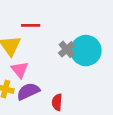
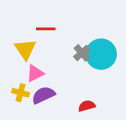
pink triangle: (20, 70) -> (35, 73), turned 42
red semicircle: (57, 102) -> (87, 106), moved, turned 70

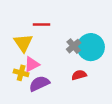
yellow cross: (21, 93) -> (21, 73), moved
red semicircle: (87, 106) -> (79, 75), moved

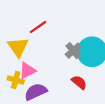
red line: (41, 25) -> (38, 27), turned -35
red semicircle: (79, 75) -> (79, 82), turned 56

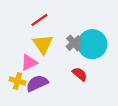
yellow triangle: (18, 47) -> (43, 44), moved
yellow cross: (16, 80) -> (18, 81), moved

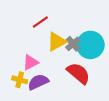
yellow triangle: (43, 44) -> (57, 42), moved, turned 36
red semicircle: (80, 74) -> (78, 73), size x1.6

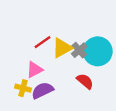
red line: (40, 22) -> (42, 42), moved
red semicircle: (78, 73) -> (85, 81), size x0.7

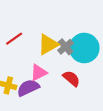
red line: (42, 42) -> (14, 39), moved
pink triangle: (34, 70) -> (39, 73), moved

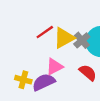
red line: (14, 39) -> (45, 32), moved

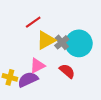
red line: (45, 32) -> (33, 22), moved

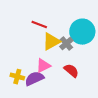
red line: (33, 22) -> (39, 25), turned 56
cyan circle: (79, 43) -> (82, 32), moved

